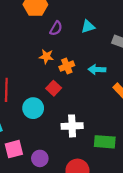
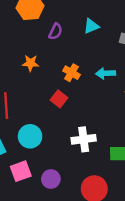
orange star: (46, 56) -> (30, 63), moved
orange cross: (67, 66) -> (71, 73), turned -32
cyan circle: (33, 108) -> (30, 136), moved

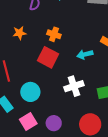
cyan arrow: (106, 73) -> (85, 54), moved
red square: (59, 99) -> (48, 57), size x1.5

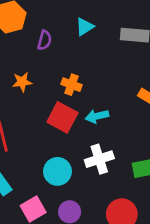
cyan arrow: (85, 54) -> (97, 116), moved
cyan circle: (30, 92) -> (57, 171), moved

